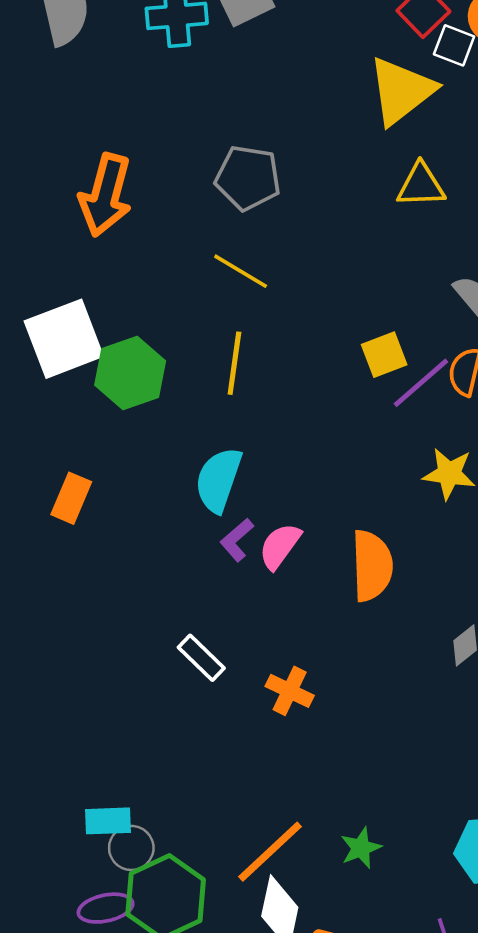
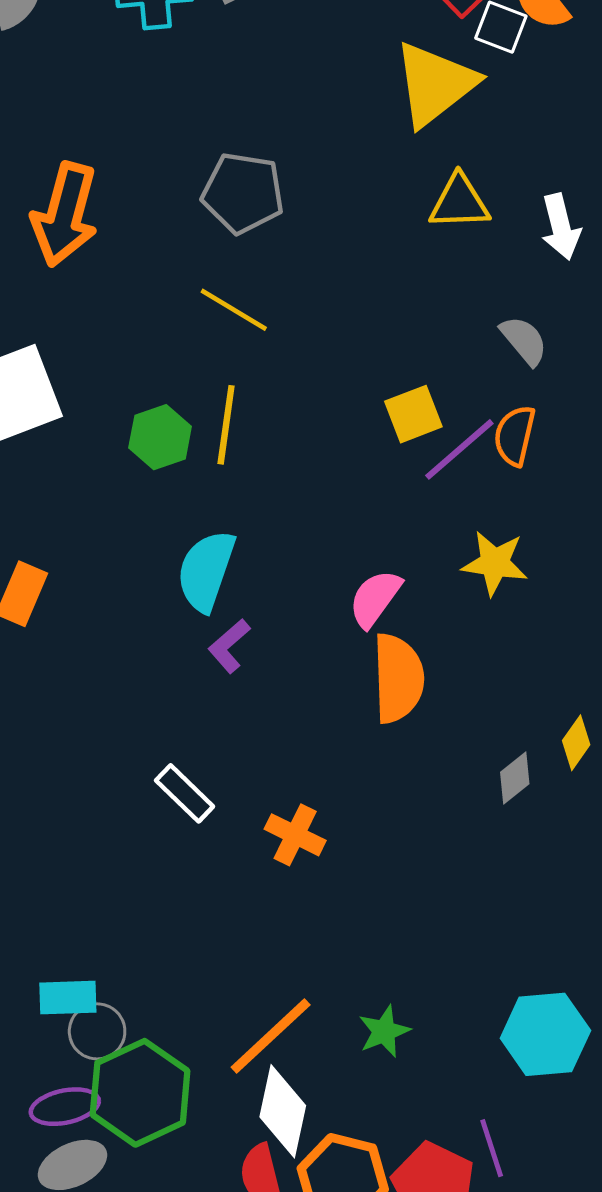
green hexagon: (130, 373) -> (160, 437), moved, size x0.7
pink semicircle: (280, 546) -> (375, 598), moved

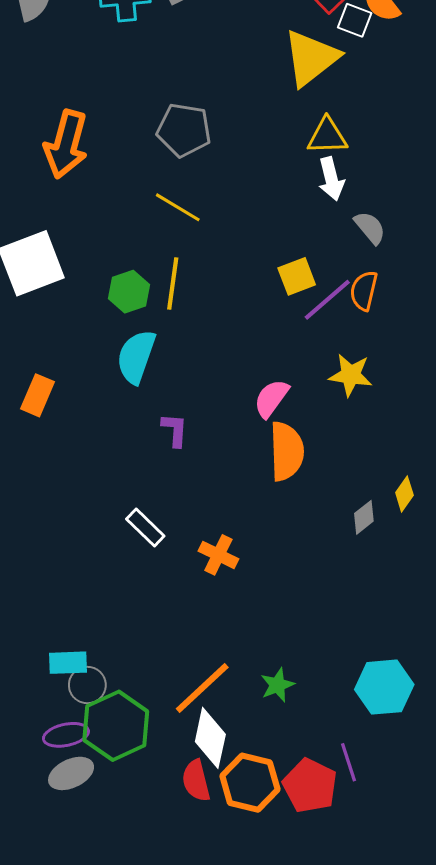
white arrow: (561, 227) -> (331, 179), moved
cyan semicircle: (206, 571) -> (136, 357), moved
purple L-shape: (229, 646) -> (175, 430), turned 135

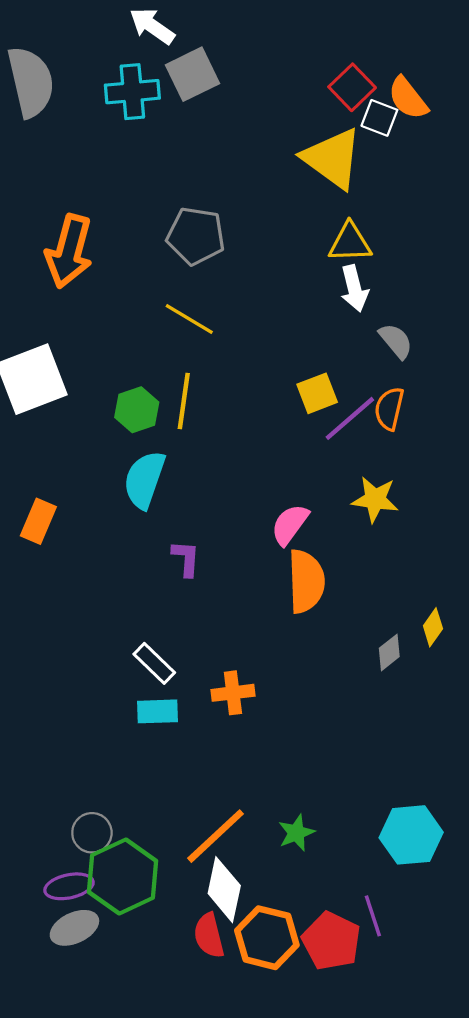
yellow triangle: (311, 58) -> (332, 158), turned -46
orange cross: (218, 555) -> (233, 693), turned -33
cyan rectangle: (68, 663) -> (158, 711), moved

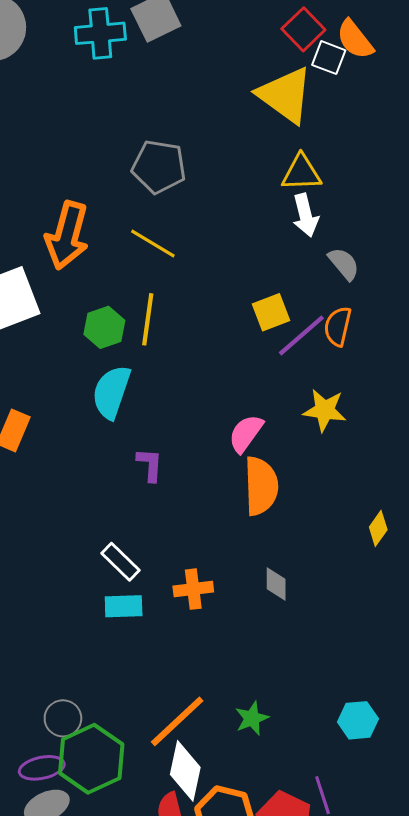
orange arrow: (69, 251) -> (67, 235), moved
gray diamond: (389, 652) -> (276, 584), moved, turned -52
cyan hexagon: (411, 835) -> (358, 720), size x0.7

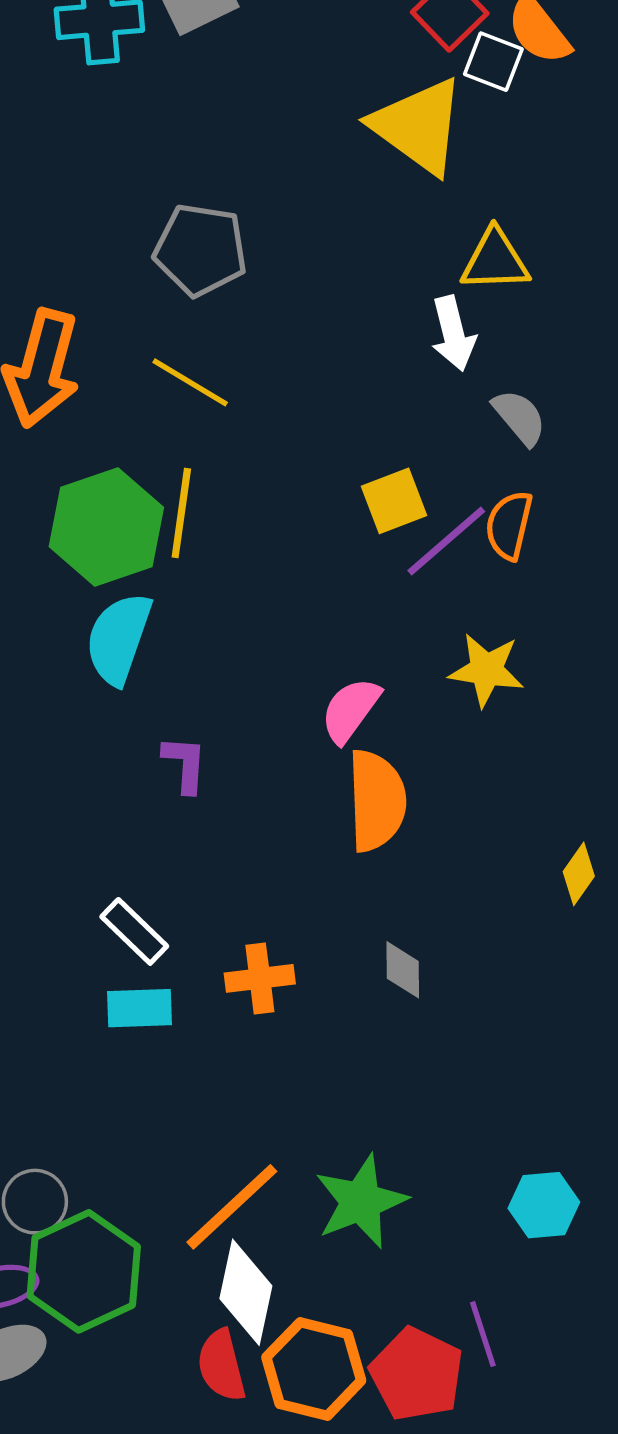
yellow triangle: (301, 173) -> (495, 260), moved
green hexagon: (104, 327) -> (106, 527), size x1.6
green star: (252, 718) -> (361, 1202), size x1.6

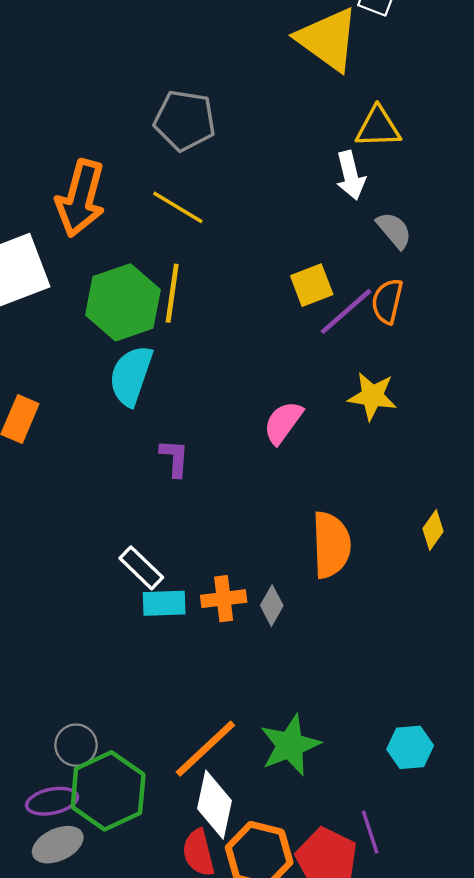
orange semicircle: (377, 801) -> (331, 545), moved
gray diamond: (403, 970) -> (272, 606), moved, turned 30
cyan rectangle: (140, 1008) -> (164, 603), moved

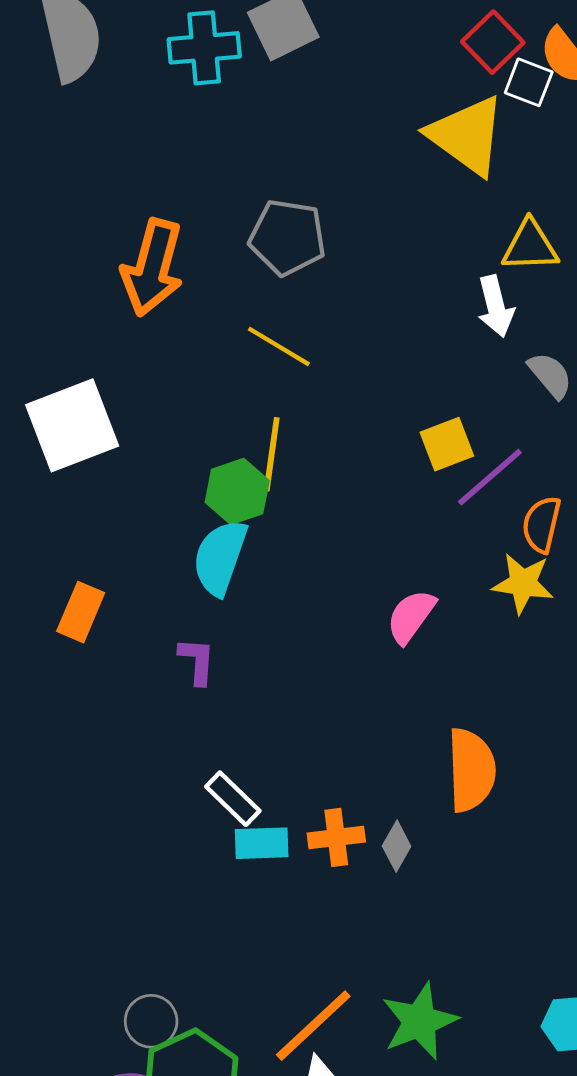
orange arrow: (81, 198) -> (153, 267), moved
orange semicircle: (387, 301) -> (542, 524), moved
green hexagon: (123, 302) -> (237, 491), moved, size x0.7
purple L-shape: (174, 458) -> (197, 661), moved

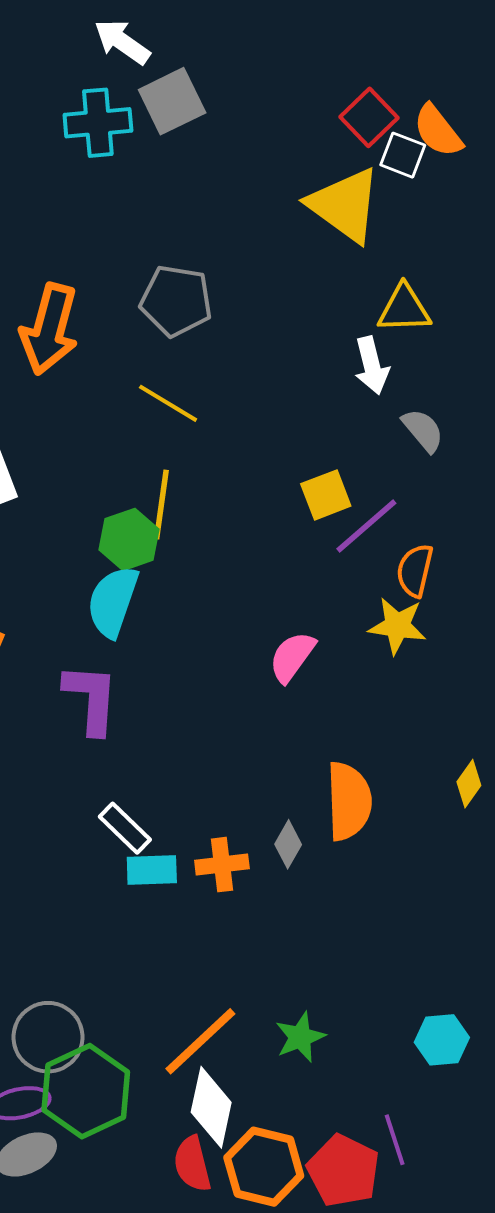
purple L-shape: (197, 661) -> (91, 699), size x1.6
gray diamond: (397, 846) -> (288, 844), moved
gray circle: (151, 1021) -> (48, 1037), size x1.4
green star: (420, 1021) -> (300, 1037), size x0.7

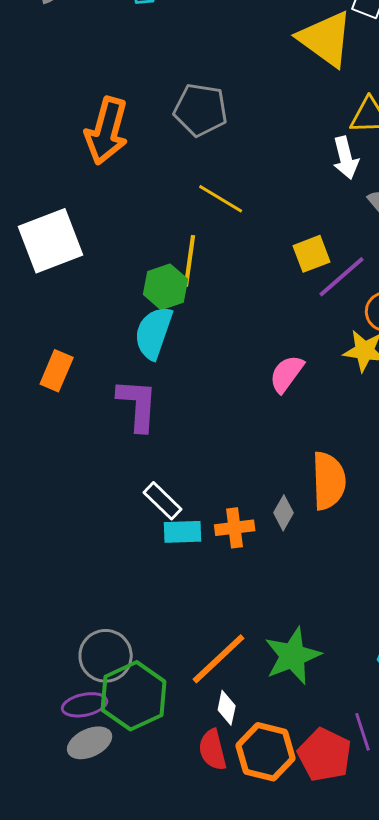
yellow line: (168, 403) -> (221, 199), moved
green star: (300, 1037) -> (293, 656), size x1.5
white diamond: (211, 1107) -> (227, 708), size x0.6

